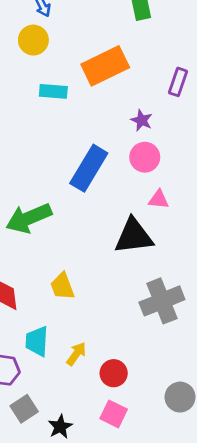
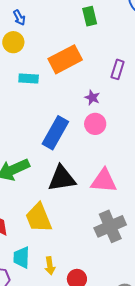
pink triangle: (159, 199) -> (104, 181), moved, size x1.8
black triangle: (134, 236) -> (62, 178), moved
yellow trapezoid: (62, 286) -> (39, 218), size x1.5
yellow arrow: (76, 354) -> (50, 266), turned 138

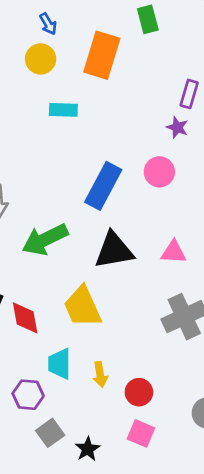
orange rectangle: (65, 59) -> (102, 55), moved, turned -44
purple star: (92, 98) -> (177, 127), moved
pink triangle: (104, 181) -> (173, 252), size x0.7

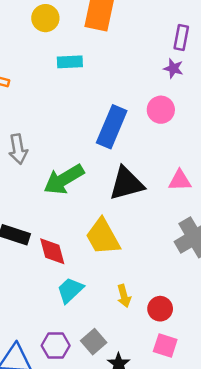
cyan trapezoid: (60, 364) -> (70, 290), moved, turned 52
purple hexagon: (28, 395) -> (56, 346), moved
gray square: (50, 433) -> (94, 342), moved

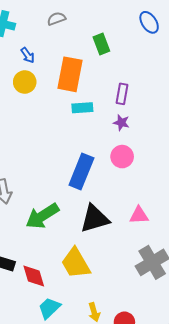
purple rectangle: (181, 38) -> (122, 94), moved
cyan rectangle: (70, 62) -> (82, 108), moved
purple star: (173, 68) -> (121, 123), moved

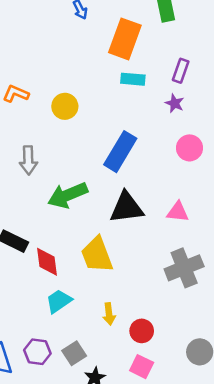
yellow circle: (25, 82) -> (65, 106), moved
pink circle: (122, 157) -> (189, 148), moved

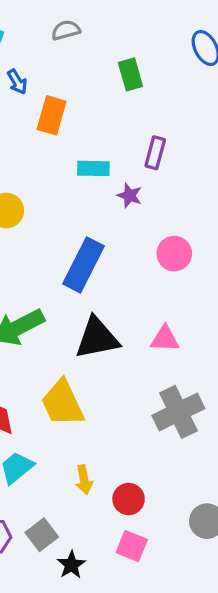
orange rectangle: (125, 39) -> (52, 115), moved, size x0.7
purple star: (175, 103) -> (129, 195), moved

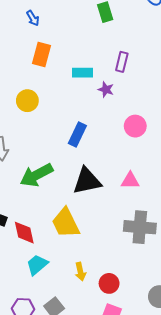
orange rectangle: (52, 115) -> (41, 54), moved
blue rectangle: (83, 265) -> (77, 134), size x0.7
gray cross: (178, 412) -> (140, 227), turned 32

